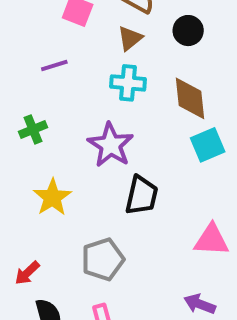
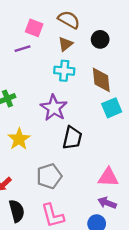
purple line: (54, 65) -> (22, 49), moved
pink triangle: (211, 240) -> (108, 177), moved

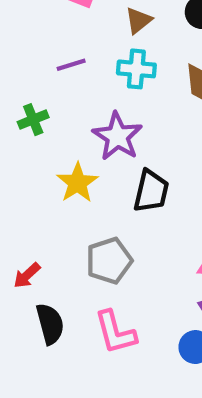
purple line: (22, 49) -> (71, 65), moved
yellow star: (19, 139) -> (77, 183), moved

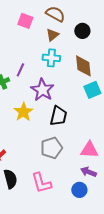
purple line: (71, 65) -> (20, 70), moved, turned -48
gray pentagon: (109, 261) -> (51, 148), moved

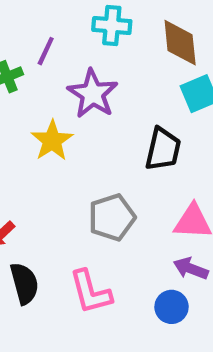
black trapezoid: (58, 116) -> (163, 149), moved

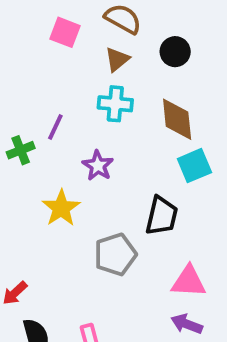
purple star: (93, 94) -> (98, 166), size x0.7
gray pentagon: (112, 217) -> (115, 254), moved

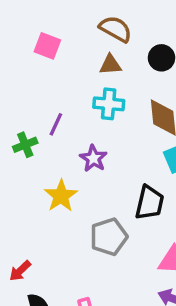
pink square: (65, 32) -> (47, 46), moved
brown triangle: (117, 59) -> (110, 65), turned 35

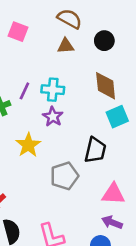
cyan cross: (109, 104) -> (53, 90), moved

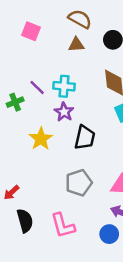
purple line: (24, 91) -> (37, 87), turned -70
black trapezoid: (95, 150) -> (85, 138), moved
gray pentagon: (64, 176) -> (79, 183), moved

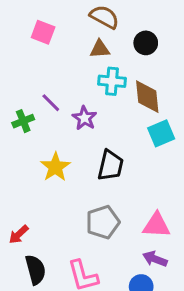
cyan cross: (64, 86) -> (112, 81), moved
purple star: (64, 112) -> (84, 118), moved

